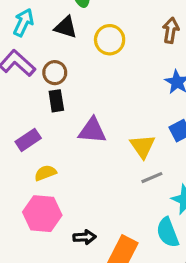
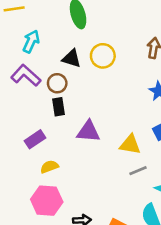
black triangle: (66, 27) -> (72, 58), moved
yellow triangle: (142, 146) -> (130, 145), turned -45

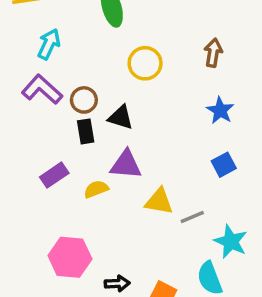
black triangle: (72, 58) -> (121, 117), moved
yellow triangle: (130, 145) -> (159, 201), moved
yellow semicircle: (49, 167) -> (96, 189), moved

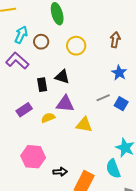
brown circle: (84, 100) -> (41, 42), moved
blue square: (224, 165) -> (121, 104), turned -32
gray line: (192, 217) -> (103, 98), moved

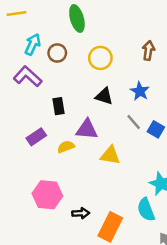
blue star: (119, 73) -> (140, 91), moved
black triangle: (62, 77) -> (104, 96), moved
gray line: (103, 98) -> (134, 122), turned 72

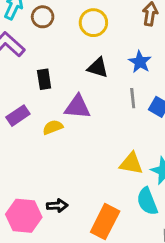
gray line: (134, 122) -> (133, 98), turned 35
yellow triangle: (110, 155) -> (131, 163), moved
pink hexagon: (47, 195) -> (24, 216), moved
black arrow: (81, 213) -> (57, 206), moved

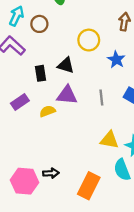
yellow circle: (93, 23) -> (89, 40), moved
black triangle: (98, 68) -> (66, 65), moved
gray line: (133, 98) -> (101, 97), moved

